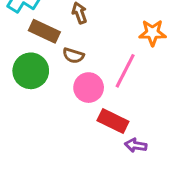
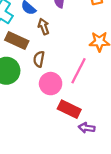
brown semicircle: (73, 56) -> (39, 59), turned 84

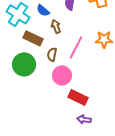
pink line: (78, 71) -> (76, 47), moved
purple arrow: (87, 128) -> (84, 119), moved

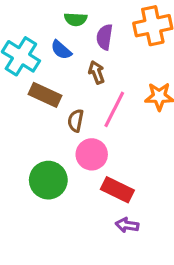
brown arrow: (56, 26) -> (97, 72), moved
green circle: (24, 64) -> (48, 180), moved

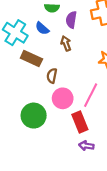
pink line: (114, 109) -> (91, 95), moved
red rectangle: (117, 190) -> (80, 122), turned 42

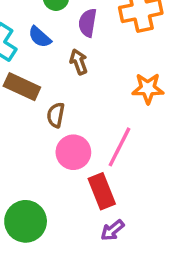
green circle: (34, 116) -> (26, 221), moved
purple arrow: (86, 146) -> (112, 230), turned -48

